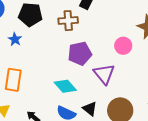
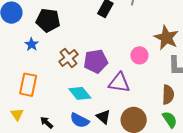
brown cross: (68, 21) -> (68, 58), moved, turned -36
purple triangle: (104, 74) -> (119, 83), turned -45

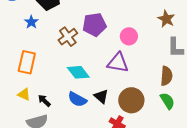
brown star: (166, 38) -> (166, 19), size x0.7
pink circle: (139, 55) -> (129, 36), moved
purple pentagon: (96, 61) -> (94, 25), moved
yellow triangle: (17, 114) -> (24, 94), moved, turned -32

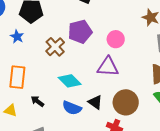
yellow triangle: (24, 94) -> (11, 111), moved
black arrow: (44, 101) -> (37, 101), moved

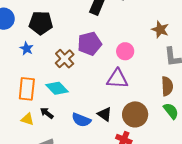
cyan diamond: (70, 81) -> (57, 88), moved
yellow triangle: (11, 111) -> (27, 119), moved

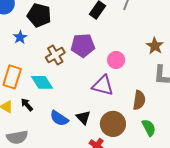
brown semicircle: (167, 86) -> (139, 100), moved

